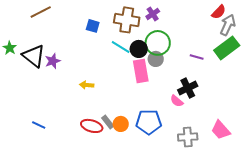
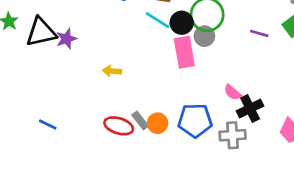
black triangle: (34, 56) -> (41, 32), turned -50
black cross: (188, 88) -> (250, 108), moved
gray cross: (188, 137) -> (233, 135), moved

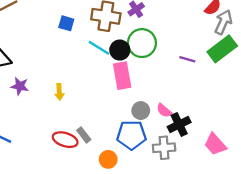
gray circle: (204, 36) -> (141, 111), moved
purple star: (66, 39) -> (20, 86), moved, turned 30
yellow arrow: (112, 71) -> (59, 92), turned -98
orange circle: (158, 123) -> (108, 159), moved

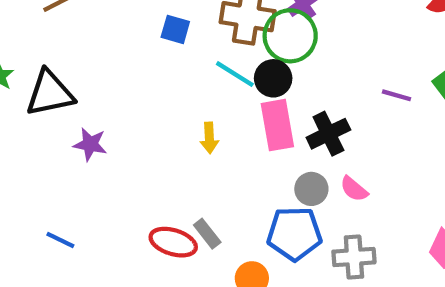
green circle: (142, 43) -> (290, 36), moved
yellow arrow: (59, 92) -> (209, 138), moved
black cross: (179, 124) -> (328, 134), moved

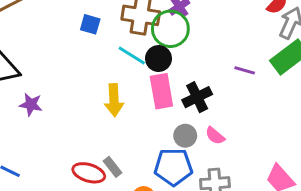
yellow arrow: (209, 138) -> (114, 100), size x1.5

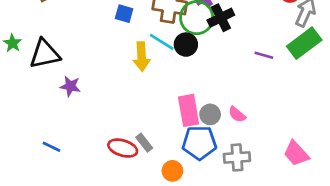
pink rectangle: (161, 91) -> (189, 110), moved
black cross: (197, 97) -> (221, 18), moved
yellow arrow: (114, 100) -> (142, 57), moved

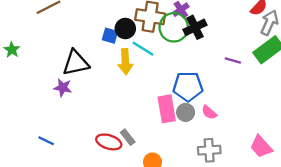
blue square: (124, 14) -> (110, 36), moved
black circle: (186, 45) -> (125, 29), moved
black triangle: (45, 54) -> (76, 63), moved
blue pentagon: (199, 143) -> (188, 86), moved

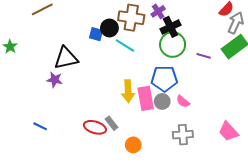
green circle: (174, 27) -> (173, 45), moved
yellow arrow: (125, 62) -> (128, 91), moved

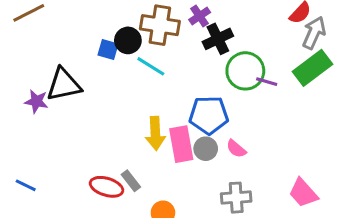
green circle: (173, 45) -> (245, 71), moved
purple star: (55, 80) -> (36, 101), moved

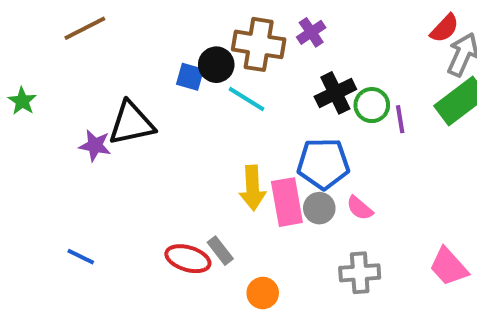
black cross: (218, 39) -> (335, 93), moved
green circle: (245, 71) -> (372, 105), size x0.7
purple line: (267, 82) -> (400, 119), turned 65

